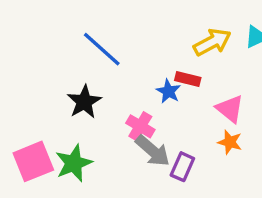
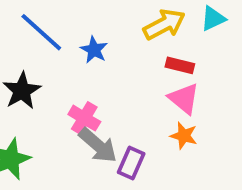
red rectangle: (188, 79) -> (180, 65), moved
blue star: (168, 91) -> (94, 50), moved

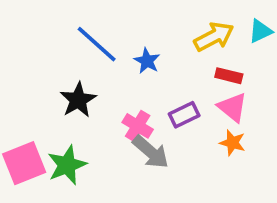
purple rectangle: (131, 163) -> (184, 115), moved, turned 40

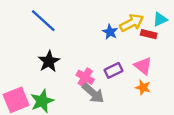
blue line: (97, 44) -> (43, 21), moved
blue star: (147, 61) -> (110, 32), moved
red rectangle: (229, 76) -> (149, 34), moved

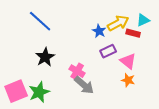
purple rectangle: (114, 70) -> (108, 51), moved

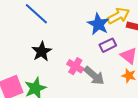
blue star: (99, 31) -> (98, 24), size x1.5
gray arrow: (84, 85) -> (94, 76), moved

